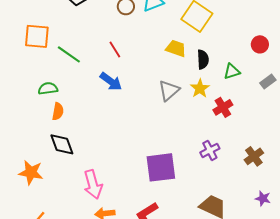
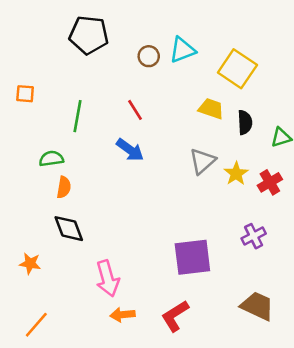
orange square: (37, 36) -> (25, 94), moved, size x0.6
green line: (69, 54) -> (78, 116), turned 65
yellow star: (200, 88) -> (236, 174), moved
orange star: (31, 172) -> (30, 264), size x0.7

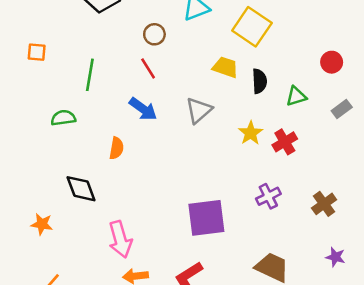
brown circle: (149, 56) -> (154, 34), moved
gray triangle: (202, 161) -> (199, 110), moved
orange semicircle: (64, 187) -> (116, 148), moved

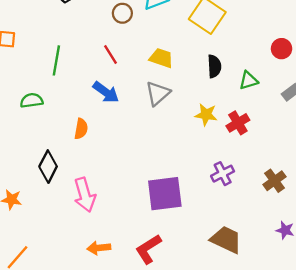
brown circle: (154, 34) -> (122, 13), moved
yellow trapezoid: (225, 67) -> (161, 58), moved
yellow star: (251, 133) -> (206, 115), turned -30
black diamond: (81, 189) -> (48, 167), turned 48
pink arrow: (120, 239) -> (85, 195), moved

